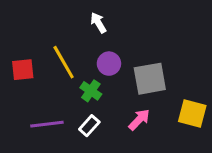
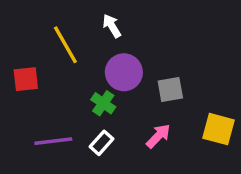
yellow line: (64, 62) -> (65, 45), moved
purple circle: (109, 64) -> (124, 72), size x1.4
gray square: (150, 79) -> (170, 89), size x0.7

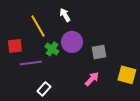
green cross: (103, 103) -> (52, 49), moved
purple line: (53, 141) -> (31, 63), moved
white rectangle: (101, 143) -> (44, 89), moved

